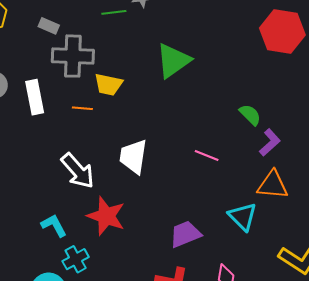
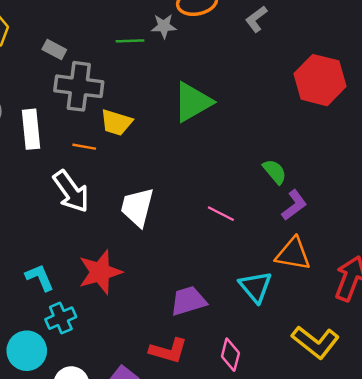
white arrow: (78, 171) -> (71, 191), moved
red star: (106, 216) -> (100, 272), turned 30

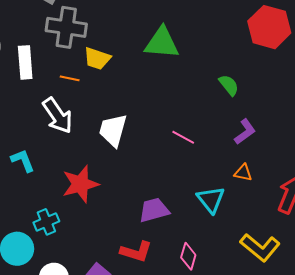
green triangle: (193, 102) -> (162, 43), turned 33
green semicircle: (275, 172) -> (229, 85), moved
orange triangle: (293, 254) -> (243, 173), size x0.6
cyan L-shape: (40, 277) -> (23, 161), moved

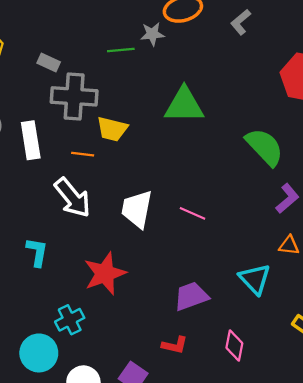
green semicircle: (229, 85) -> (265, 147), size x1.6
pink line: (183, 137) -> (193, 213), moved
cyan L-shape: (23, 161) -> (37, 252), turned 36
red L-shape: (136, 252) -> (175, 345), size x0.7

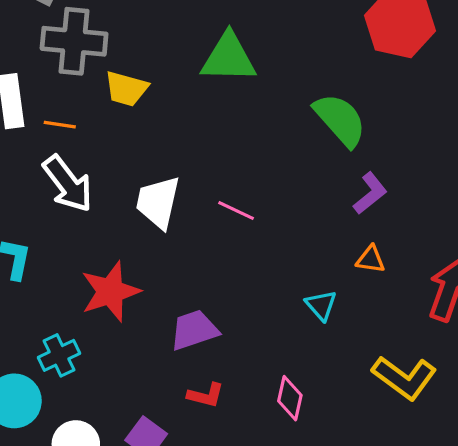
orange line: (83, 154) -> (60, 125), moved
cyan triangle: (255, 279) -> (321, 305), size x0.7
purple trapezoid: (191, 296) -> (194, 330), moved

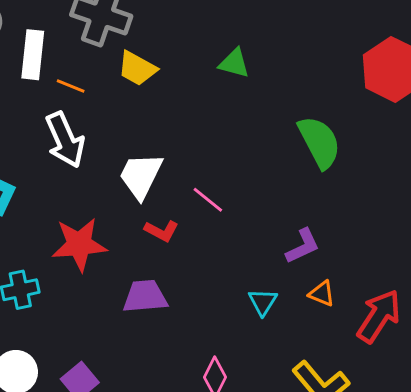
green triangle: (229, 58) -> (234, 63), size x0.6
purple L-shape: (370, 193) -> (303, 246), moved
orange triangle: (371, 259) -> (322, 294), moved
red L-shape: (206, 395) -> (161, 231), moved

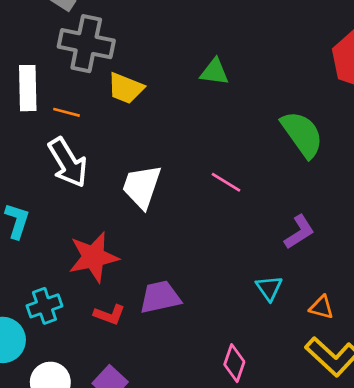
pink line: (208, 200) -> (226, 182), moved
red L-shape: (161, 231) -> (109, 315), moved
orange triangle: (322, 294) -> (322, 307), moved

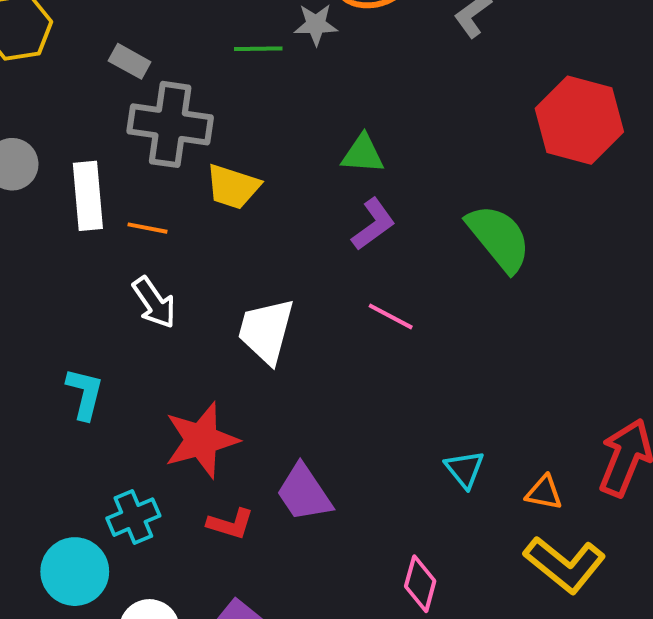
white arrow: (68, 163) -> (154, 302), size x0.7
purple L-shape: (299, 232) -> (373, 224), moved
purple trapezoid: (160, 297) -> (304, 493), turned -108

